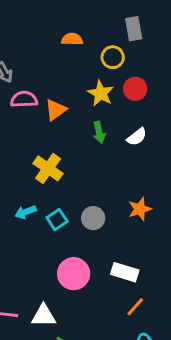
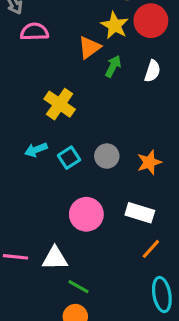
red circle: (135, 89) -> (151, 21), size x1.4
orange triangle: (56, 110) -> (89, 47), moved
green arrow: (99, 132) -> (113, 66), turned -140
white semicircle: (137, 137) -> (152, 71), turned -35
orange star: (140, 209) -> (149, 162), moved

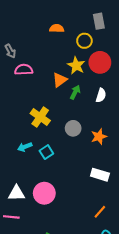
gray circle: (107, 156) -> (73, 128), moved
orange star: (149, 162) -> (99, 137), moved
white rectangle: (140, 213) -> (100, 175), moved
pink circle: (86, 214) -> (44, 193), moved
white triangle: (55, 258) -> (16, 193), moved

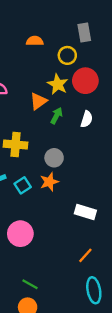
yellow cross: (40, 117) -> (16, 145), turned -30
orange star: (99, 137) -> (49, 182), moved

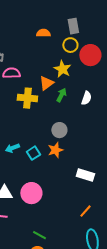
gray rectangle: (84, 33) -> (73, 26), moved
red circle: (85, 81) -> (90, 55), moved
yellow cross: (16, 145) -> (27, 98), moved

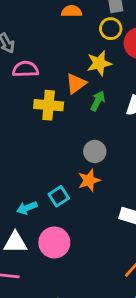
yellow star: (62, 69) -> (99, 63), turned 30
cyan arrow: (12, 148) -> (27, 208), moved
cyan square: (33, 153) -> (59, 196), moved

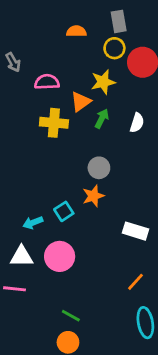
pink semicircle: (25, 69) -> (47, 82), moved

